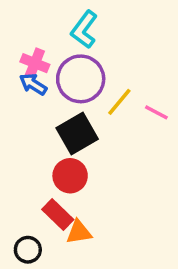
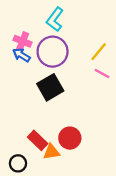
yellow line: (119, 102) -> (99, 52), moved
red circle: (70, 176) -> (70, 138), moved

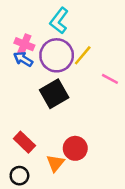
yellow line: (99, 52) -> (83, 55), moved
red rectangle: (38, 140) -> (24, 142), moved
orange triangle: (51, 152) -> (55, 163), turned -42

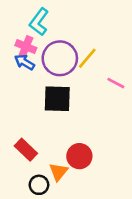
cyan L-shape: (59, 21) -> (39, 22), moved
black square: (54, 94) -> (57, 99), turned 32
black circle: (19, 176) -> (39, 185), moved

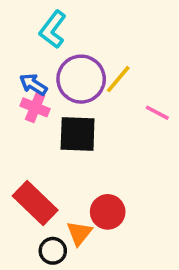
pink cross: (26, 47) -> (35, 107), moved
red rectangle: (26, 150) -> (35, 203), size x1.4

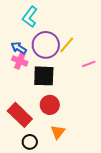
pink line: (157, 113) -> (89, 64), turned -48
red circle: (108, 212) -> (50, 105), moved
orange triangle: (79, 233) -> (58, 132), moved

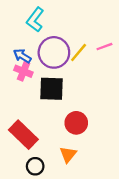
pink line: (89, 64) -> (104, 47), moved
red circle: (50, 105) -> (76, 123), moved

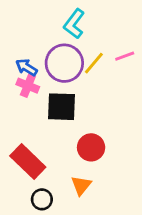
cyan L-shape: (35, 20) -> (74, 24), moved

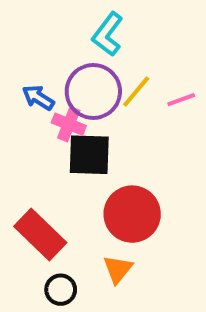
pink line: (125, 56) -> (181, 100), moved
pink cross: (28, 86) -> (69, 124), moved
red circle: (91, 147) -> (132, 214), size x1.4

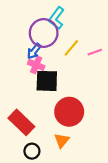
purple circle: (93, 91) -> (44, 33), moved
blue arrow: (38, 98) -> (34, 51), moved, turned -84

